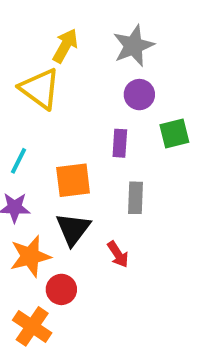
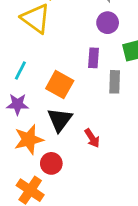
orange square: (73, 180) -> (60, 85), turned 36
gray rectangle: (135, 198) -> (115, 82), moved

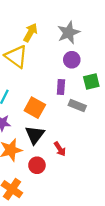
gray rectangle: (115, 82) -> (77, 105), turned -70
red circle: (51, 163) -> (37, 165), moved

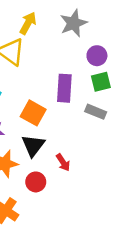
purple circle: (72, 60) -> (97, 56), moved
purple rectangle: (61, 87) -> (64, 88), size x1.5
gray rectangle: (77, 105) -> (96, 112), moved

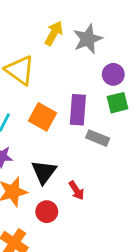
yellow arrow: (28, 23) -> (54, 33), moved
gray rectangle: (96, 112) -> (98, 138), moved
orange square: (33, 113) -> (42, 117), moved

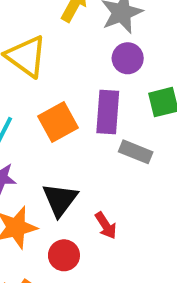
purple circle: (113, 74) -> (128, 58), moved
orange square: (42, 117) -> (58, 122), turned 32

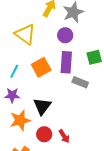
purple circle: (128, 58) -> (65, 35), moved
red arrow: (106, 225) -> (64, 136), moved

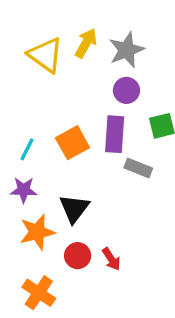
yellow triangle: (25, 34) -> (46, 55), moved
purple circle: (65, 35) -> (126, 90), moved

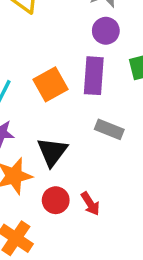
gray rectangle: (138, 168) -> (109, 129), moved

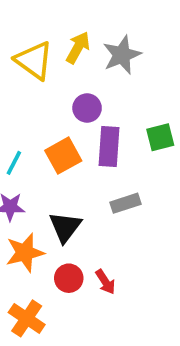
purple circle: (106, 31) -> (87, 108), moved
gray rectangle: (109, 129) -> (125, 203), turned -40

